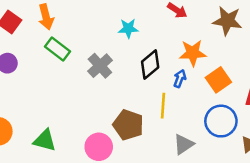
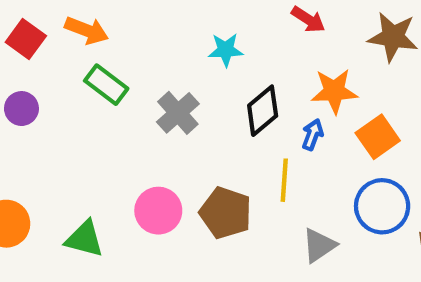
orange arrow: (46, 17) -> (87, 30), turned -55
pink circle: (99, 147) -> (158, 211), moved

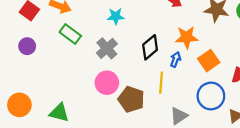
cyan star: (226, 50) -> (116, 16), moved
pink circle: (158, 211) -> (107, 83), moved

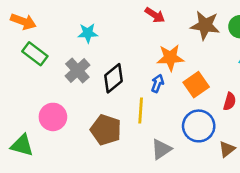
black diamond: (150, 47) -> (114, 78), moved
pink circle: (107, 83) -> (53, 117), moved

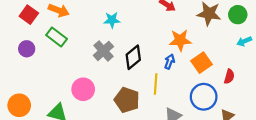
green rectangle: (35, 54) -> (57, 37), moved

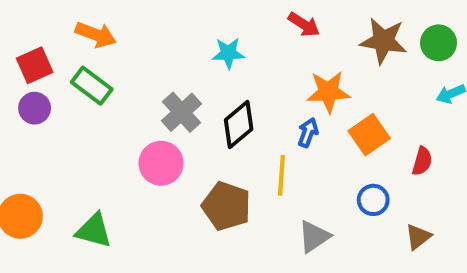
red square: (29, 15) -> (35, 65), moved, turned 30
cyan star: (112, 20) -> (228, 53), moved
pink circle: (83, 89) -> (161, 163), moved
blue circle: (204, 97) -> (373, 200), size x0.6

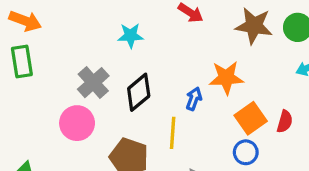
green rectangle: (92, 86) -> (22, 61), turned 44
orange star: (328, 92) -> (226, 78), moved
orange square: (369, 135) -> (251, 118), moved

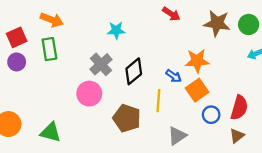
cyan star: (131, 36) -> (116, 30), moved
blue arrow: (194, 99) -> (174, 76), turned 105
orange square: (251, 118) -> (197, 90), moved
red semicircle: (285, 121) -> (239, 108), moved, size x1.5

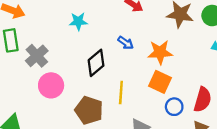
gray cross: (101, 64) -> (37, 56), moved
blue arrow: (174, 76) -> (126, 43), moved
orange square: (197, 90) -> (160, 82), turned -30

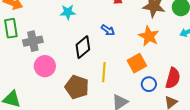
orange star: (160, 52) -> (149, 36), moved, turned 30
gray cross: (37, 56) -> (33, 41), turned 30
orange square: (160, 82) -> (137, 63), turned 36

